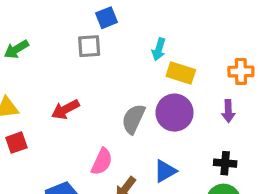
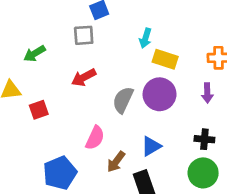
green arrow: (16, 49) -> (35, 54), moved
red arrow: (65, 109) -> (84, 77), moved
red square: (16, 143) -> (39, 110), moved

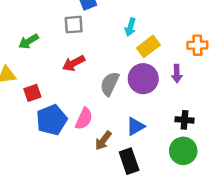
yellow rectangle: (165, 59) -> (148, 46), turned -55
purple arrow: (207, 93) -> (177, 74), moved
blue pentagon: (60, 173) -> (52, 120), moved

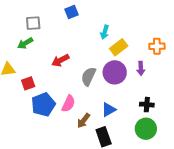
gray square: (74, 25) -> (33, 23), moved

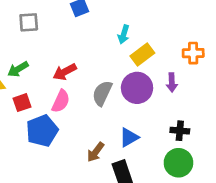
green arrow: (25, 43) -> (18, 69), moved
pink semicircle: (68, 104) -> (61, 101), moved

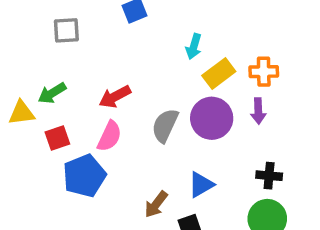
orange cross: (193, 53) -> (264, 72), moved

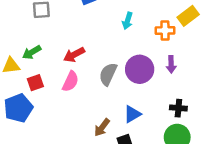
orange cross: (264, 72) -> (165, 30), moved
yellow rectangle: (219, 73) -> (188, 16), moved
blue pentagon: (84, 176) -> (18, 108), moved

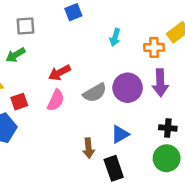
green arrow: (32, 52) -> (15, 55), moved
purple arrow: (171, 64) -> (160, 83), size x1.5
gray semicircle: (108, 74) -> (95, 93), turned -145
brown arrow: (102, 127) -> (89, 148), turned -42

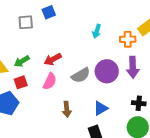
blue square: (73, 12) -> (49, 12), moved
green arrow: (15, 55) -> (22, 61), moved
brown arrow: (89, 148) -> (67, 109), moved

